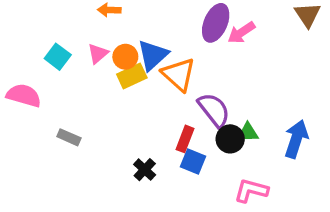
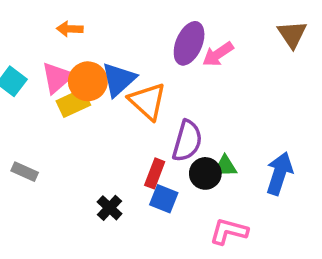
pink triangle: (98, 53) -> (57, 78), size x1.4
orange circle: (125, 57) -> (88, 81), size x1.4
yellow rectangle: (132, 76) -> (73, 103), moved
purple semicircle: (214, 110) -> (187, 141), turned 54

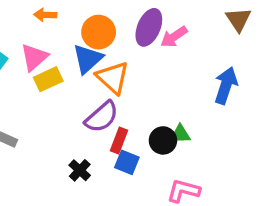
orange circle: (88, 81) -> (99, 32), moved
purple semicircle: (187, 141) -> (102, 117), moved, turned 33
blue arrow: (279, 173) -> (226, 85), moved

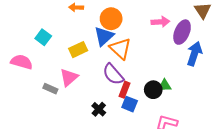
purple ellipse: (149, 27) -> (182, 32), moved
pink arrow: (174, 37) -> (160, 22), turned -150
pink triangle: (34, 57) -> (69, 77), moved
purple semicircle: (102, 117) -> (113, 74), turned 90

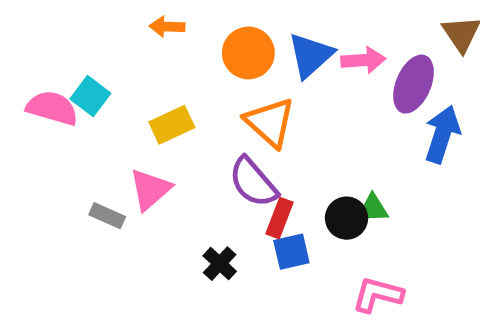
blue triangle: (104, 36) -> (311, 55), moved
pink semicircle: (22, 62) -> (52, 108), moved
blue square: (130, 104) -> (291, 252), turned -35

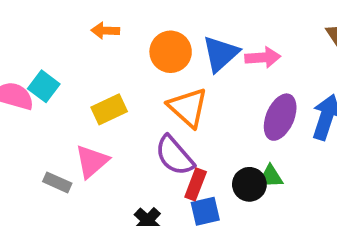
purple ellipse: (414, 84) -> (280, 117), moved

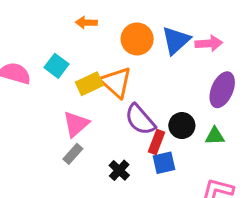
cyan square: (44, 86) -> (57, 66), moved
orange triangle: (188, 107) -> (116, 82), moved
gray rectangle: (57, 182) -> (73, 154), moved, turned -72
black circle: (249, 184) -> (182, 126), moved

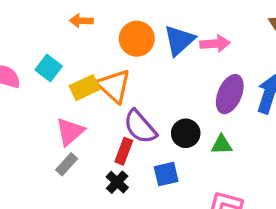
red rectangle: (157, 142) -> (124, 151), moved

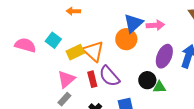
orange circle: (137, 39) -> (126, 39), moved
black circle: (186, 133) -> (147, 80), moved
red rectangle: (124, 151) -> (92, 79), moved, turned -35

